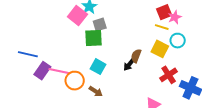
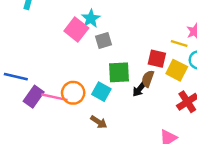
red square: (164, 12) -> (157, 59), moved, turned 35
green square: (93, 38) -> (119, 72), moved
orange circle: (75, 81) -> (73, 93), moved

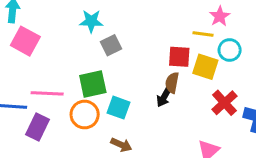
cyan star: (91, 19) -> (91, 21), turned -30
pink square: (76, 29) -> (25, 41), moved
green square: (119, 72) -> (93, 84), moved
pink line: (54, 97) -> (47, 93), moved

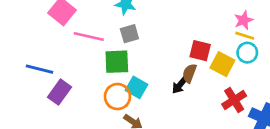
yellow line: (203, 34) -> (245, 36), moved
gray square: (111, 45) -> (129, 34), moved
pink line: (47, 93) -> (89, 37), moved
orange circle: (85, 115) -> (117, 97), moved

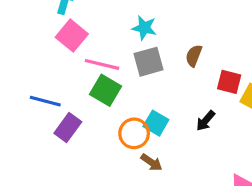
gray square: (129, 34) -> (148, 62), size x1.4
green square: (117, 62) -> (105, 90), moved, turned 32
brown semicircle: (189, 73) -> (194, 56), moved

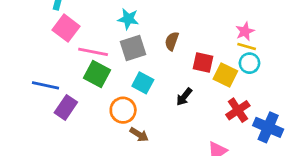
cyan square: (156, 123) -> (143, 83), moved

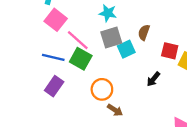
pink line: (93, 52) -> (78, 40), turned 30
cyan square: (143, 83) -> (126, 49), moved, turned 36
blue line: (45, 85) -> (53, 57), moved

